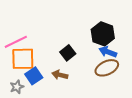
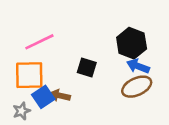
pink line: (16, 42) -> (39, 42), moved
black square: (68, 53) -> (87, 67), turned -35
brown arrow: (60, 75) -> (60, 96), moved

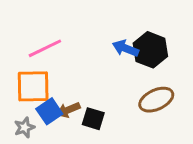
blue arrow: (138, 66) -> (125, 48), moved
black square: (87, 67) -> (93, 119), moved
brown arrow: (60, 96) -> (68, 110), turned -36

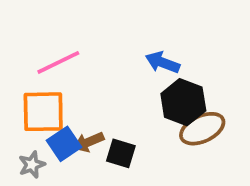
black hexagon: (150, 50) -> (183, 102), moved

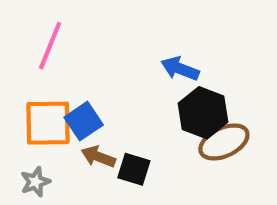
pink line: (58, 62) -> (50, 46), moved, turned -42
brown arrow: (89, 142) -> (98, 157), turned 44
blue square: (64, 144) -> (84, 121), moved

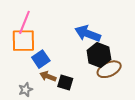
blue arrow: (180, 69) -> (88, 34), size x1.4
orange square: (48, 123) -> (23, 41), moved
gray star: (35, 182) -> (25, 90), moved

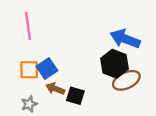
pink line: (24, 22) -> (28, 26), turned -30
blue arrow: (88, 34) -> (125, 39), moved
orange square: (23, 41) -> (29, 70), moved, size x0.7

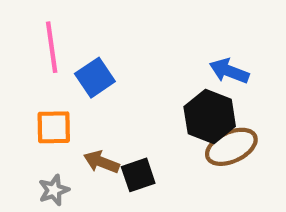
blue arrow: (125, 39) -> (229, 71), size x0.7
blue square: (47, 68) -> (95, 78), moved
black square: (75, 96) -> (138, 175), turned -36

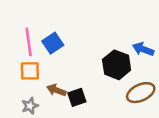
pink line: (52, 47) -> (29, 42), moved
blue arrow: (229, 71) -> (143, 49), moved
brown ellipse: (231, 147) -> (141, 93), moved

